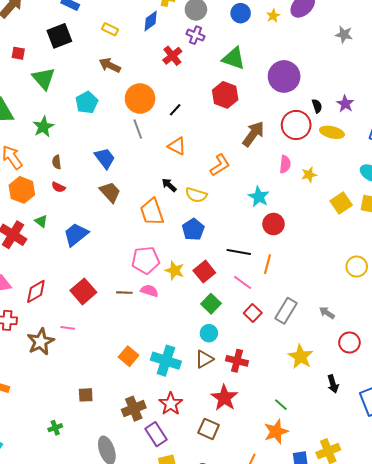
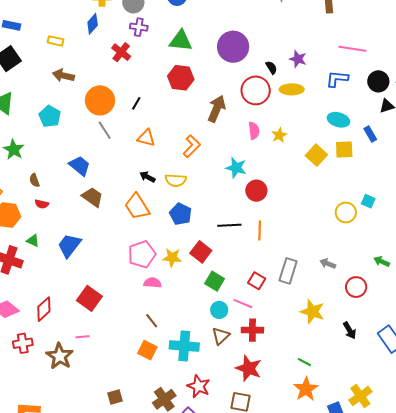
pink line: (243, 282) -> (243, 304), moved
brown line: (124, 293) -> (152, 321), moved, turned 63

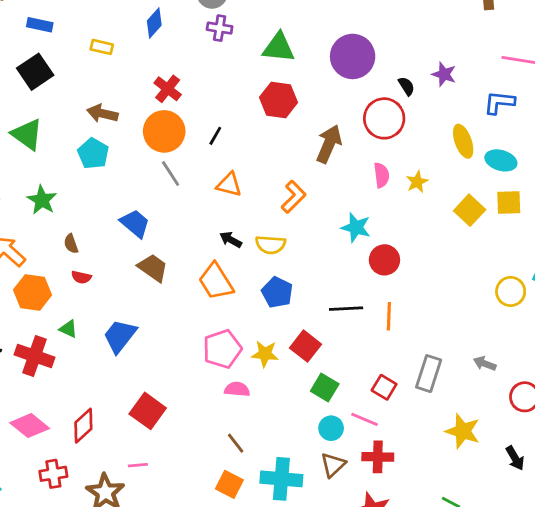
red cross: (121, 52) -> (168, 89), moved
brown arrow: (63, 76) -> (102, 113), moved
yellow ellipse: (292, 89) -> (463, 141), moved, turned 70

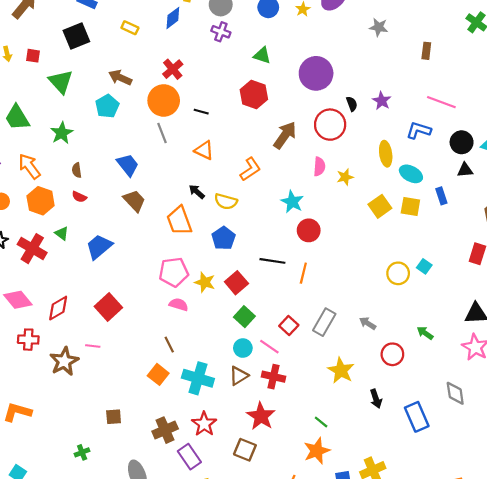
green triangle: (279, 48) -> (262, 55), size x0.7
black line: (215, 136) -> (201, 112), turned 64

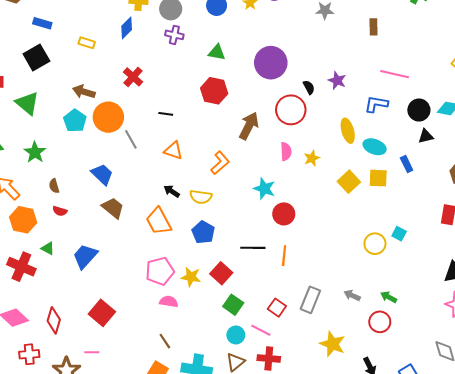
orange circle: (164, 100) -> (108, 117), moved
red diamond: (58, 308) -> (54, 320), turned -35
green arrow: (425, 333) -> (389, 297), moved

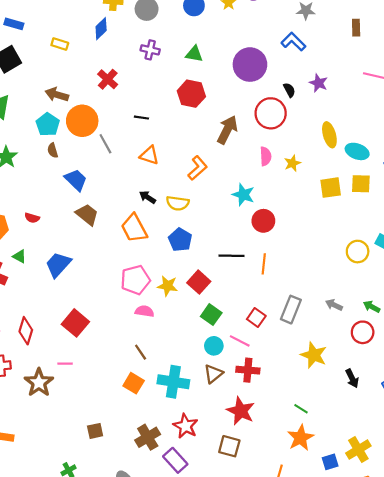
purple cross: (174, 35) -> (150, 50), moved
blue L-shape: (376, 104) -> (293, 42), moved, turned 35
yellow square: (349, 182) -> (331, 188), turned 35
brown semicircle: (54, 186) -> (53, 150), moved

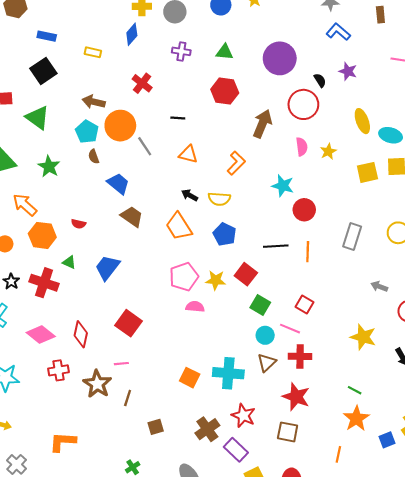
blue L-shape: (293, 42) -> (338, 32), moved
gray rectangle: (291, 310) -> (352, 236), moved
brown line: (141, 352) -> (128, 398), moved, turned 56

